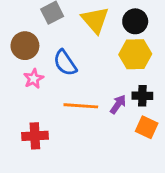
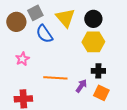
brown circle: (25, 46) -> (16, 22), moved
blue semicircle: (65, 63) -> (44, 34), moved
purple arrow: (118, 104) -> (81, 86), moved

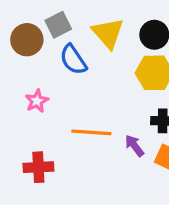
purple arrow: (81, 86) -> (134, 146), turned -72

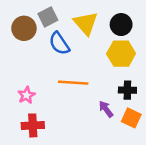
pink star: (37, 101) -> (26, 95), moved
orange line: (91, 132) -> (73, 83), moved

